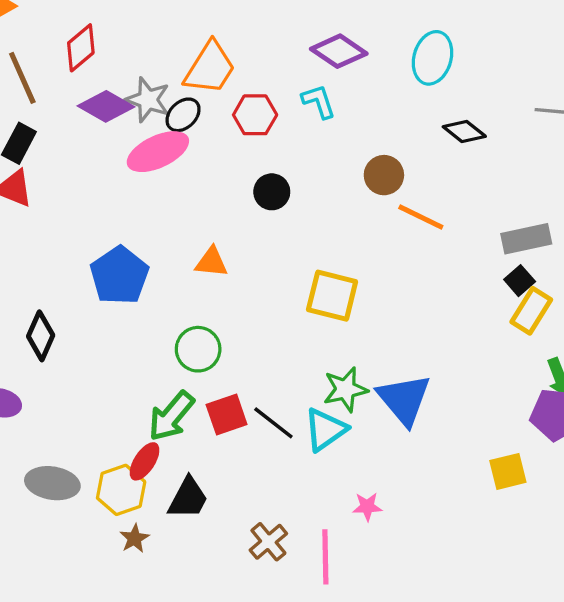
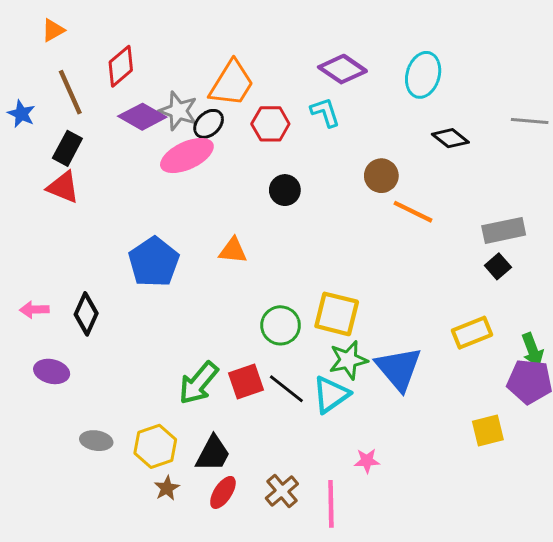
yellow square: (332, 296) -> (337, 314), moved
yellow rectangle: (531, 311) -> (472, 333), moved, turned 36
green circle: (198, 349) -> (281, 325), moved
red ellipse: (145, 461) -> (223, 492), moved
gray ellipse: (52, 483) -> (96, 441), size x0.7

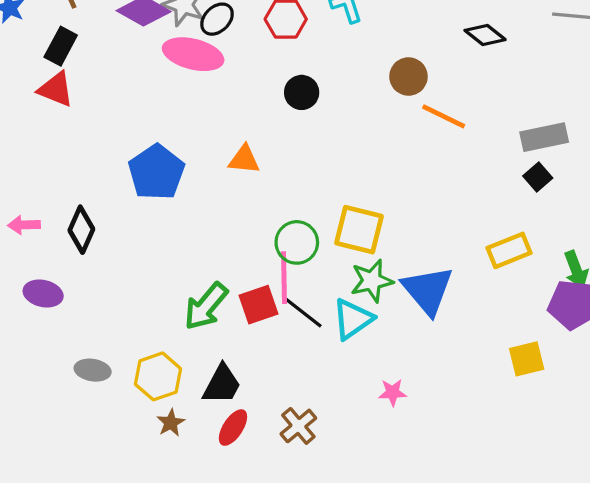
pink ellipse: (187, 156) -> (193, 54), turned 39
pink line: (331, 504) -> (284, 278), moved

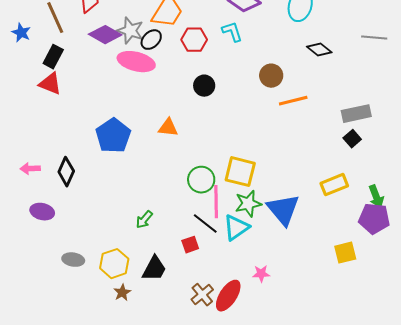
orange line: (444, 116) -> (293, 101), turned -40
pink line: (284, 278) -> (216, 202), moved
red square: (259, 305) -> (190, 245), moved, size x0.7
green arrow: (206, 306) -> (144, 220), size x0.6
red ellipse: (233, 428) -> (228, 296), moved, size x1.4

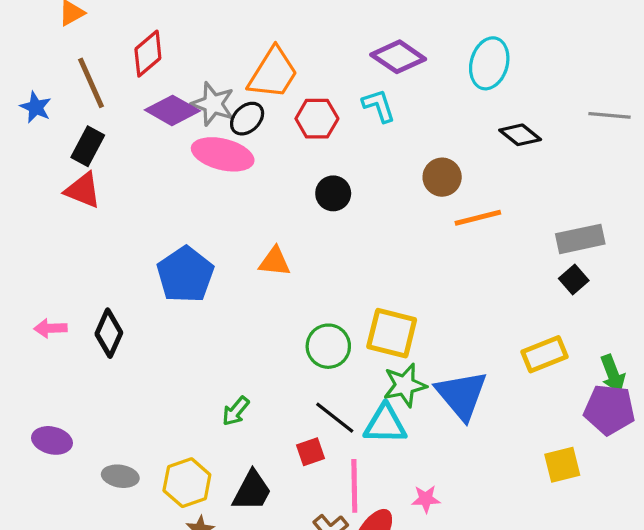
pink line: (216, 202) -> (354, 486), moved
purple ellipse: (42, 212) -> (52, 440), moved
cyan triangle: (236, 228) -> (385, 424), turned 36

